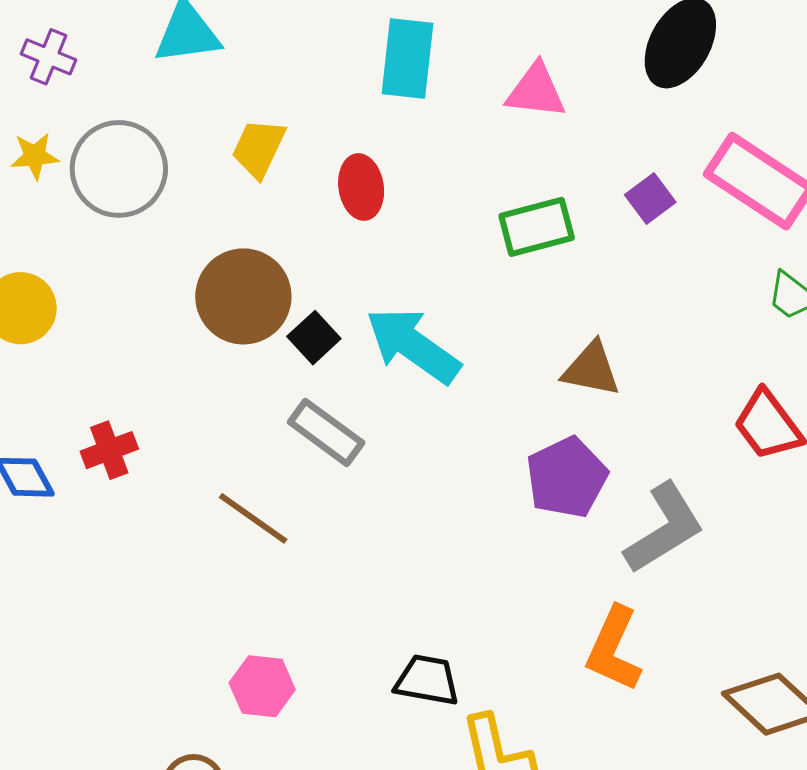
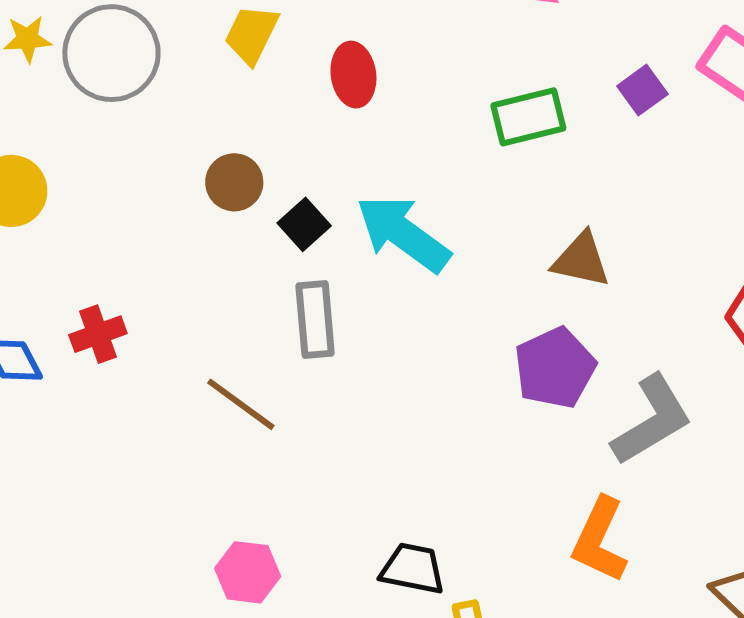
brown circle: (243, 296) -> (234, 182), size x0.6
gray rectangle: (326, 432) -> (315, 319), turned 48

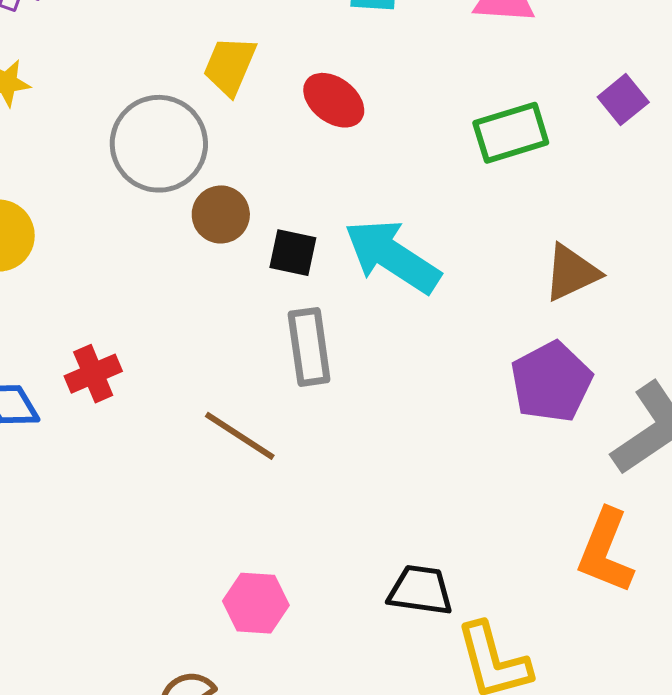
gray circle: (111, 53) -> (159, 144), moved
red ellipse: (353, 75) -> (334, 100), turned -42
black square: (304, 224) -> (293, 253), turned -33
brown triangle: (581, 260) -> (571, 273), turned -34

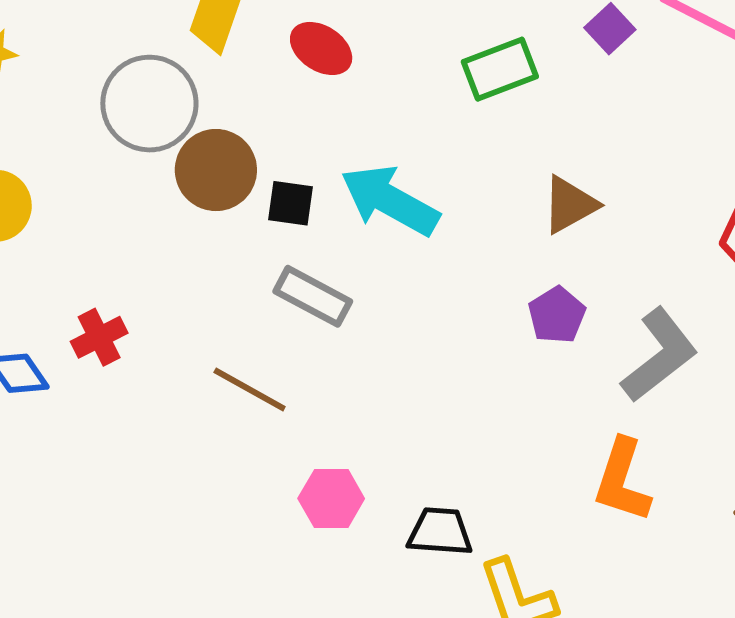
brown circle: (221, 214) -> (216, 170), size x1.4
gray rectangle: (309, 347) -> (313, 296), turned -50
purple pentagon: (551, 382) -> (557, 315), size x0.7
pink hexagon: (256, 603) -> (331, 499), moved

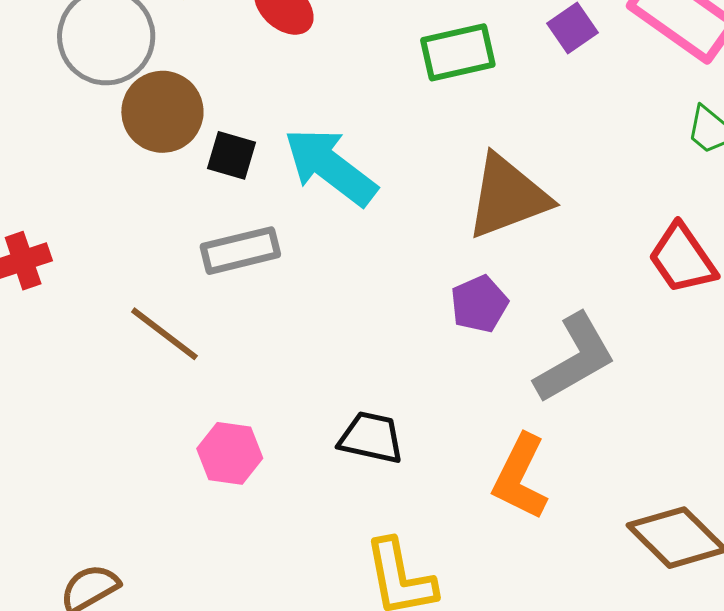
brown triangle: (570, 205) -> (508, 197), size x1.5
gray rectangle: (313, 296) -> (240, 251), turned -50
black trapezoid: (440, 532) -> (371, 438), moved

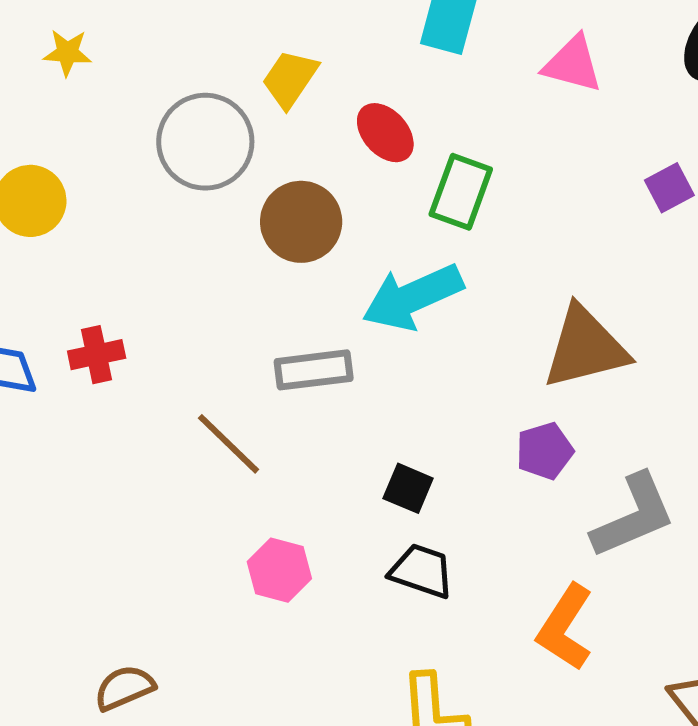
green rectangle: (458, 52) -> (461, 192), moved, turned -64
brown circle: (162, 112) -> (301, 222), moved
black square: (232, 155) -> (408, 488), moved
cyan arrow: (330, 167) -> (413, 297), turned -68

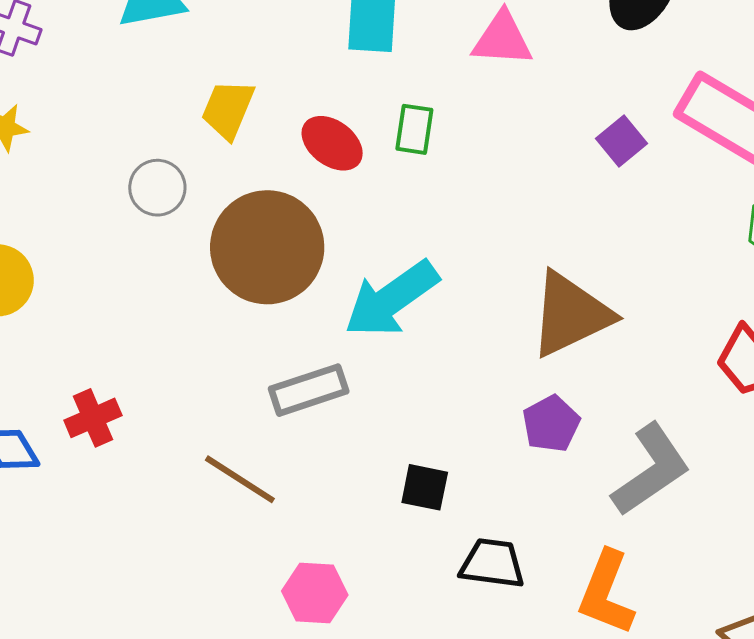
gray circle: (205, 142) -> (157, 188), size x0.6
green rectangle: (461, 192) -> (414, 129), moved, size x0.7
brown circle: (301, 222) -> (267, 247), size x1.4
black trapezoid: (422, 571) -> (492, 563), moved

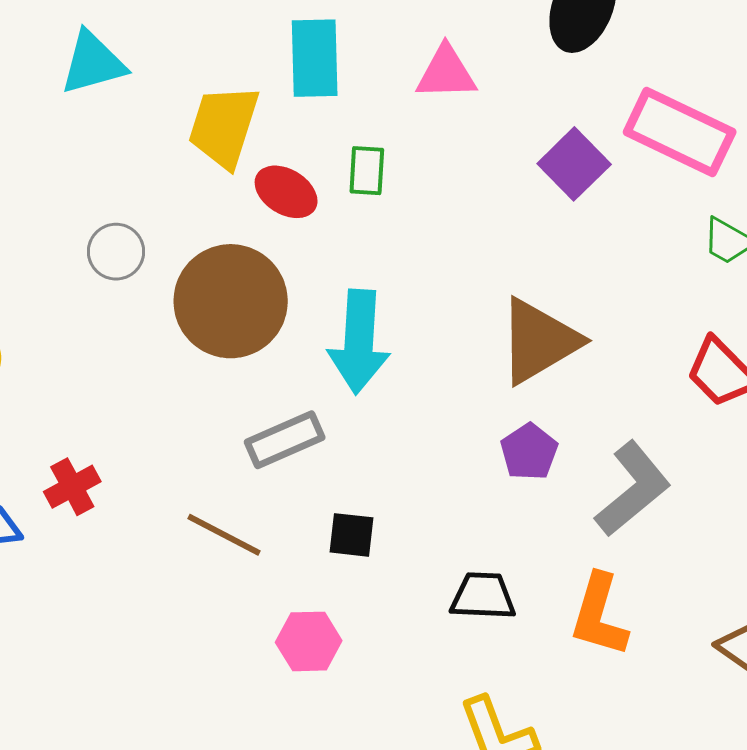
yellow trapezoid: (228, 109) -> (224, 126), moved, size x1.4
purple square: (621, 141) -> (574, 164), size x1.4
cyan arrow: (391, 299) -> (359, 342), turned -46
black square: (425, 487) -> (351, 535), moved

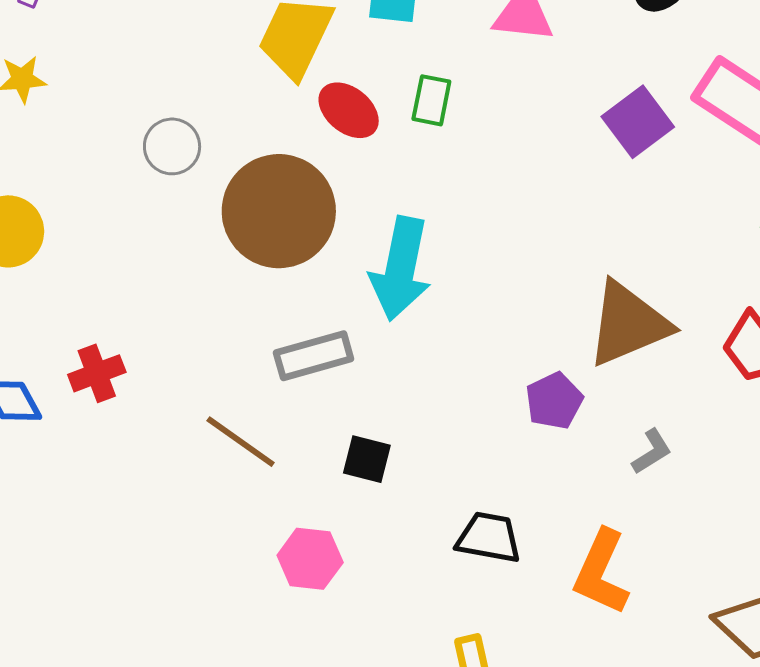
brown triangle: (539, 341) -> (628, 324), moved
gray L-shape: (633, 489) -> (652, 452), size x0.5

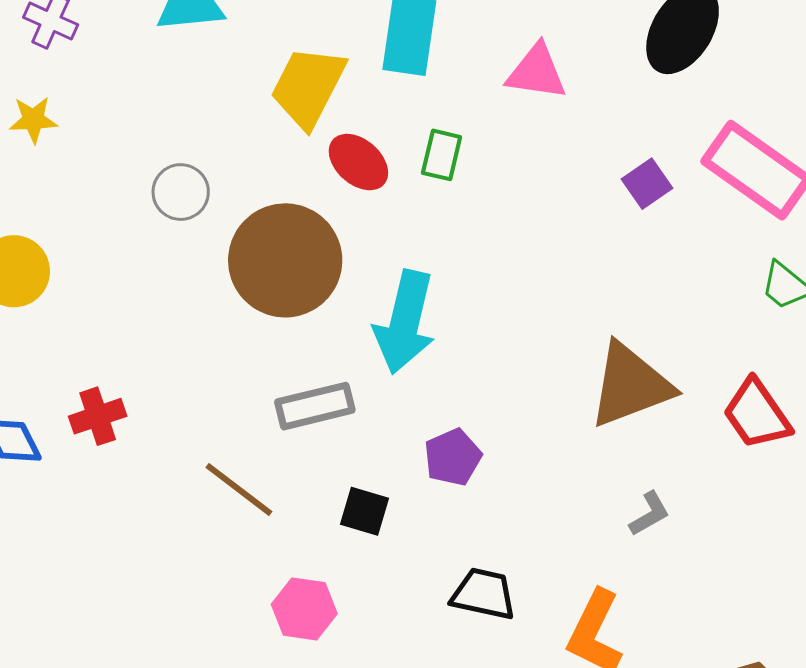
purple square: (638, 122) -> (647, 184), size x0.7
purple pentagon: (554, 401) -> (453, 457), moved

